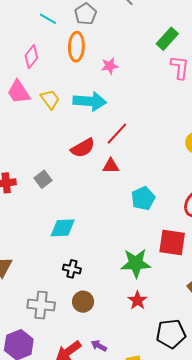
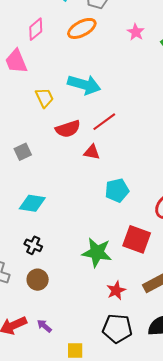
orange ellipse: (76, 47) -> (82, 28), turned 48
pink star: (110, 66) -> (136, 32), moved, turned 30
yellow trapezoid: (50, 99) -> (44, 98), moved
red star: (137, 300) -> (116, 290), moved

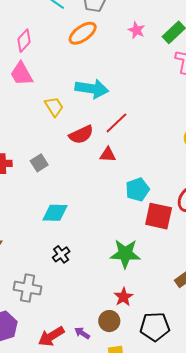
pink diamond: (36, 29) -> (24, 41), moved
red square: (137, 239) -> (159, 216), moved
black cross: (33, 245) -> (61, 254), turned 36
brown circle: (38, 280) -> (109, 321), moved
red star: (116, 290) -> (123, 297), moved

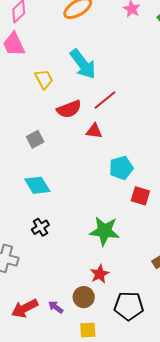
cyan arrow: (92, 89) -> (83, 64), turned 40
gray square: (39, 163) -> (35, 139), moved
cyan diamond: (55, 213) -> (37, 185), turned 52
red square: (159, 216) -> (140, 196), size x0.7

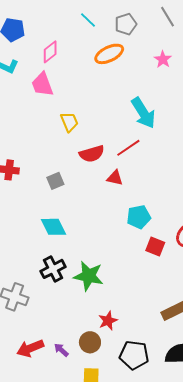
cyan arrow: (83, 64) -> (143, 113), moved
black cross: (40, 227) -> (53, 269), size x1.4
green star: (104, 231) -> (89, 276), moved

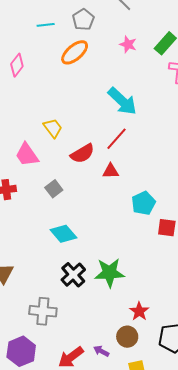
cyan line: (88, 20) -> (46, 25), turned -36
pink trapezoid: (42, 84) -> (27, 155), moved

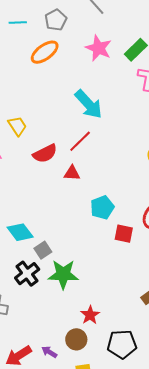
pink star: (128, 44) -> (98, 48), size x1.5
gray square: (54, 189) -> (43, 250), moved

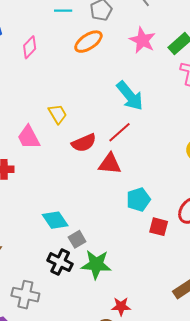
red triangle: (72, 173) -> (110, 164), size x1.4
black cross: (27, 274) -> (60, 262), turned -30
red star: (90, 315) -> (121, 306), turned 30

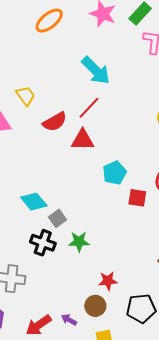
green star: (96, 264) -> (79, 242), size x0.7

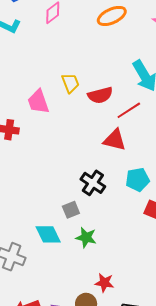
red semicircle: (55, 122) -> (100, 95), moved
cyan diamond: (34, 202) -> (48, 234), moved
black cross: (43, 243) -> (93, 183), moved

